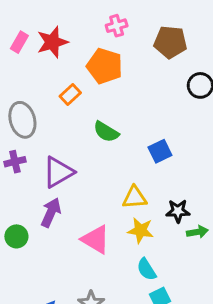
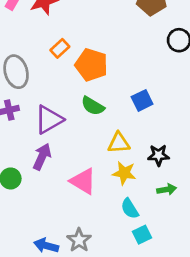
orange pentagon: (105, 66) -> (91, 65), moved
green semicircle: (106, 132) -> (93, 106), moved
green arrow: (197, 232) -> (167, 189), moved

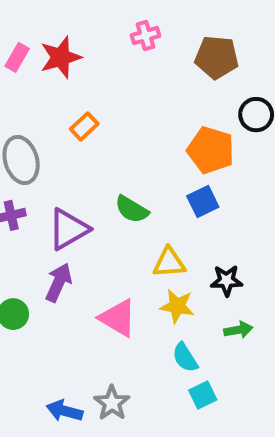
orange pentagon: (91, 65) -> (211, 150), moved

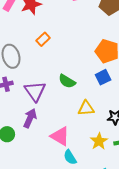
purple triangle: (68, 229) -> (35, 91), turned -35
yellow star: (177, 306) -> (99, 141), moved, turned 30
cyan semicircle: (185, 358) -> (70, 157), moved

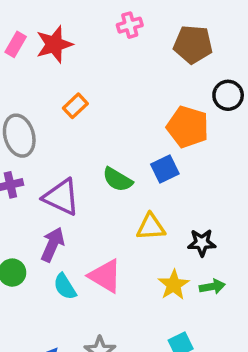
blue square: (103, 77) -> (165, 169), moved
purple triangle: (35, 91) -> (61, 197), turned -30
cyan semicircle: (70, 157) -> (65, 287), moved

